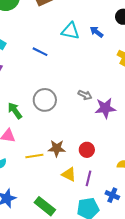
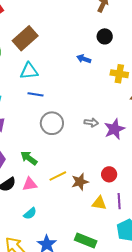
cyan triangle: (70, 31) -> (29, 71), moved
gray circle: (45, 100) -> (52, 123), moved
yellow line: (34, 156) -> (58, 176), moved

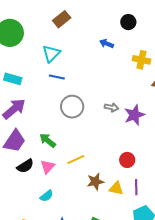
brown rectangle: (25, 38) -> (62, 19), moved, size x0.7
cyan triangle: (29, 71) -> (51, 54), turned -42
brown star: (80, 182) -> (95, 182), moved
pink triangle: (30, 184) -> (47, 167), turned -42

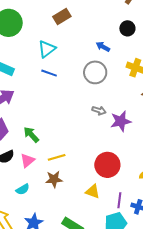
gray circle: (72, 107) -> (95, 72), moved
red circle: (127, 160) -> (107, 165), size x1.6
brown star: (95, 182) -> (54, 179), moved
purple line: (136, 187) -> (119, 200), moved

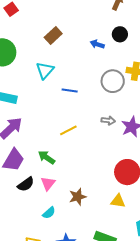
blue arrow: (103, 47) -> (97, 44), moved
gray circle: (95, 72) -> (113, 81), moved
blue line: (49, 73) -> (70, 91), moved
yellow line: (57, 157) -> (68, 130), moved

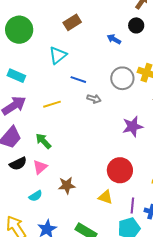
black circle: (120, 34) -> (136, 25), moved
gray arrow: (108, 120) -> (94, 99), moved
yellow line: (68, 130) -> (52, 104), moved

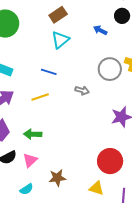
cyan triangle: (58, 55) -> (60, 40), moved
blue line: (78, 80) -> (49, 72), moved
green arrow: (43, 141) -> (33, 134), turned -42

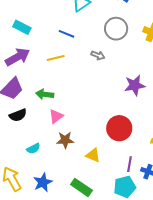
gray circle: (110, 69) -> (116, 29), moved
pink triangle: (30, 160) -> (56, 116), moved
yellow triangle: (96, 188) -> (93, 155), moved

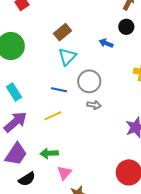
cyan rectangle: (22, 27) -> (14, 92), turned 42
gray circle: (116, 29) -> (89, 81), moved

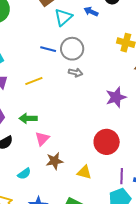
cyan triangle: (67, 57) -> (63, 17), moved
blue line: (59, 90) -> (48, 49), moved

